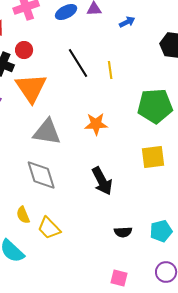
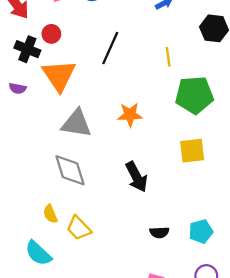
black line: (78, 63) -> (110, 48), turned 56
yellow line: (110, 70) -> (168, 57), moved

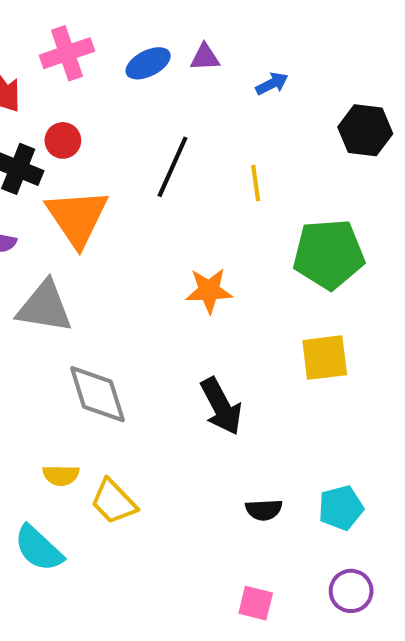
yellow line: (168, 57) -> (256, 183), moved
gray triangle: (76, 123) -> (45, 307), moved
yellow semicircle: (50, 214) -> (61, 475), turned -66

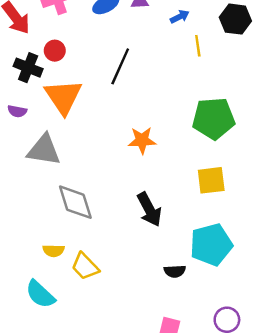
black hexagon: (365, 130) -> (235, 19), moved
yellow line: (256, 183) -> (198, 46), moved
cyan pentagon: (341, 508) -> (211, 245), moved, size x1.6

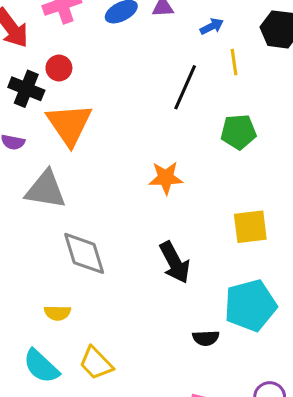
black line: (120, 66) -> (185, 87), moved
green pentagon: (214, 118) -> (238, 132), moved, size x0.7
yellow trapezoid: (85, 266) -> (96, 363), moved

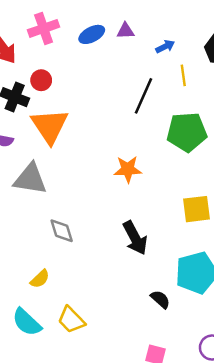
green pentagon: (238, 132) -> (187, 132), size x1.4
gray diamond: (84, 253) -> (62, 231), size x0.7
yellow semicircle: (57, 313) -> (40, 279), turned -45
black semicircle: (206, 338) -> (160, 299), turned -135

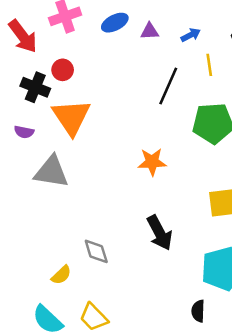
purple triangle: (125, 31) -> (150, 31), moved
gray diamond: (62, 231) -> (96, 251), moved
black semicircle: (160, 299) -> (198, 311), moved, turned -130

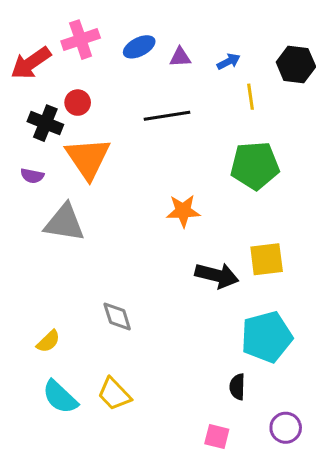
red arrow: (23, 36) -> (31, 63), turned 92
black line: (168, 86) -> (167, 116), moved, turned 57
black arrow: (160, 233) -> (217, 275), moved, turned -48
yellow semicircle: (61, 275) -> (48, 341), moved

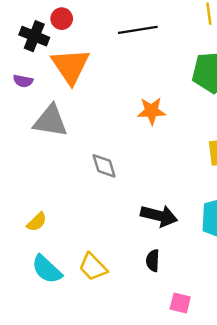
black arrow: (217, 275) -> (159, 216), moved
gray diamond: (117, 316) -> (104, 166), moved
black semicircle: (237, 387) -> (153, 261), moved

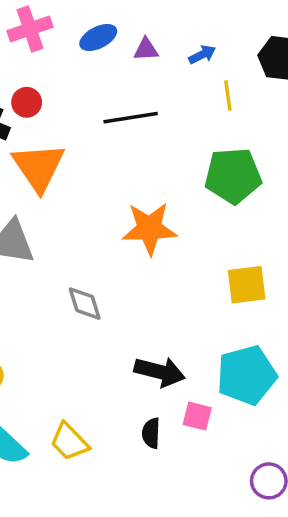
orange star: (151, 111) -> (149, 229), size x1.4
pink square: (180, 303) -> (197, 416), moved

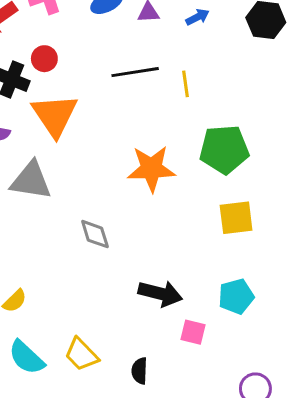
yellow line: (228, 95) -> (186, 84), moved
green pentagon: (233, 176) -> (224, 149), moved
cyan pentagon: (247, 375) -> (236, 296), size x0.7
black semicircle: (151, 433) -> (139, 371), moved

